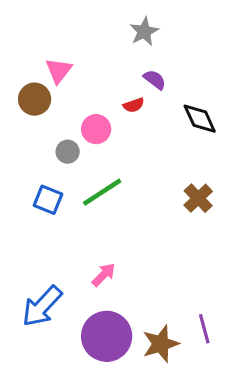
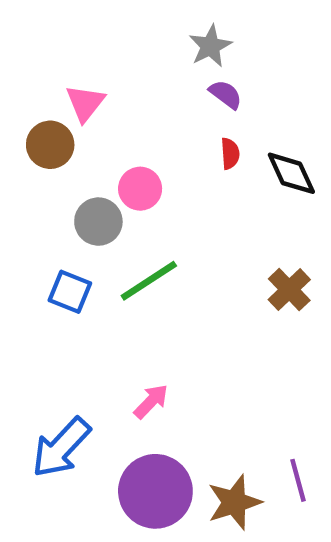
purple semicircle: (155, 80) -> (226, 94), moved
red semicircle: (134, 105) -> (230, 154), moved, turned -75
gray circle: (68, 152) -> (98, 222), size x1.4

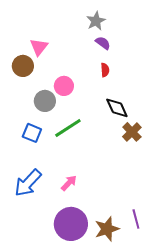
black diamond: (291, 173) -> (117, 108), moved
blue arrow: (61, 447) -> (28, 183), moved

